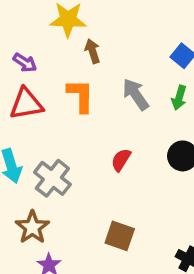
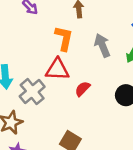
red triangle: (26, 104) -> (57, 69), moved

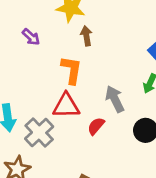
gray arrow: (102, 45) -> (115, 99), moved

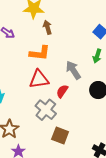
orange L-shape: (71, 70) -> (40, 53), turned 95
gray cross: (39, 133) -> (46, 110), moved

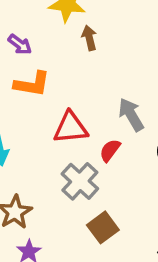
orange L-shape: (40, 53) -> (32, 84), moved
brown square: (60, 136) -> (103, 227), turned 30

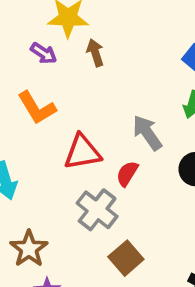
purple arrow: (20, 44) -> (44, 53), moved
orange L-shape: (32, 84) -> (37, 108), turned 54

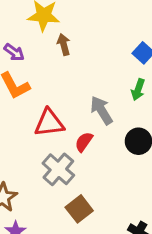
purple arrow: (44, 53) -> (14, 52), moved

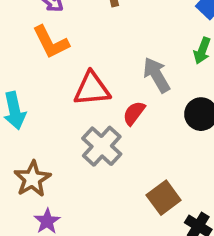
brown square: (79, 209) -> (164, 198), moved

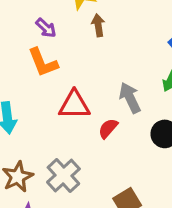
gray cross: (102, 146) -> (63, 175), moved

